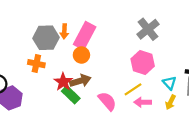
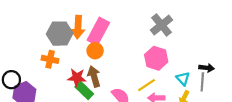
orange arrow: (64, 31) -> (78, 27), size x1.5
brown arrow: (80, 81) -> (94, 76), turned -90
red star: (63, 82) -> (77, 78), turned -30

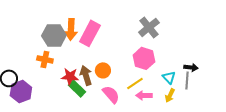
orange circle: (95, 51) -> (103, 70), moved

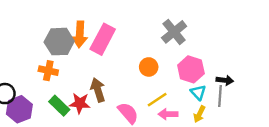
pink hexagon: (144, 58) -> (191, 69), moved
orange circle: (103, 70) -> (149, 67), moved
red star: (70, 76) -> (80, 103), moved
green rectangle: (77, 88) -> (59, 106), moved

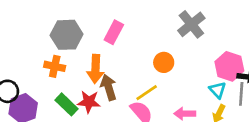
orange arrow: (80, 34) -> (95, 69), moved
pink rectangle: (103, 39) -> (114, 32), size x0.7
pink hexagon: (191, 69) -> (229, 66), moved
yellow line: (157, 100) -> (147, 93), moved

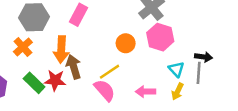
orange cross: (55, 66) -> (23, 47), turned 36
pink hexagon: (229, 66) -> (160, 37), moved

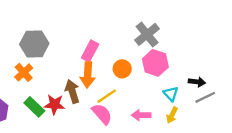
pink rectangle: (79, 15) -> (90, 51), moved
orange arrow: (61, 49) -> (88, 75), moved
gray line: (199, 73) -> (205, 97), moved, turned 60

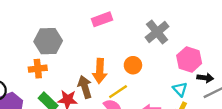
pink rectangle: (90, 51) -> (102, 19), moved, turned 42
pink hexagon: (155, 63) -> (189, 59), moved
orange cross: (24, 72) -> (38, 69), turned 36

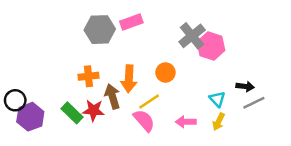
gray hexagon: (48, 41) -> (100, 30), moved
pink hexagon: (189, 59) -> (211, 46), moved
orange cross: (38, 69) -> (88, 76), moved

